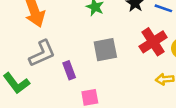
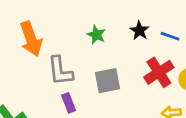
gray L-shape: (42, 53) -> (60, 71), moved, turned 108

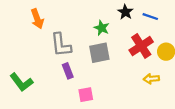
green star: (96, 35) -> (102, 28), moved
orange arrow: (31, 39) -> (37, 19), size x0.7

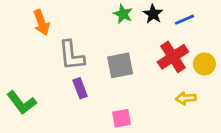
blue line: (150, 17) -> (184, 20), turned -42
green star: (102, 28) -> (123, 14), moved
pink square: (86, 95) -> (122, 118), moved

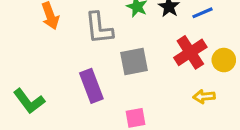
gray L-shape: (71, 55) -> (99, 28), moved
purple rectangle: (80, 88) -> (91, 86), size x1.5

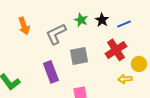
gray L-shape: (99, 28) -> (56, 34), turned 70
yellow circle: (224, 60) -> (139, 64), moved

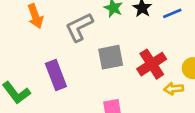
red cross: (116, 50) -> (152, 64), moved
purple rectangle: (51, 72) -> (56, 75), moved

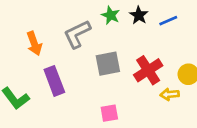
orange arrow: (35, 16) -> (34, 43), moved

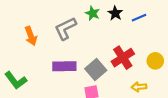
gray square: (108, 64) -> (96, 70), moved, turned -30
purple rectangle: (54, 81) -> (64, 66), moved, turned -70
yellow arrow: (170, 94) -> (139, 87), moved

